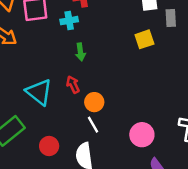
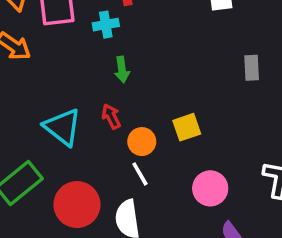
gray rectangle: (171, 18) -> (252, 68), moved
yellow square: (144, 39) -> (187, 127), moved
red circle: (49, 146) -> (77, 205), size x1.6

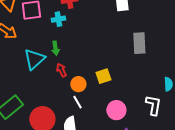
gray rectangle: (252, 68) -> (139, 43), size x1.5
green arrow: (122, 70) -> (55, 48), moved
cyan triangle: (63, 127) -> (34, 59), moved, turned 40

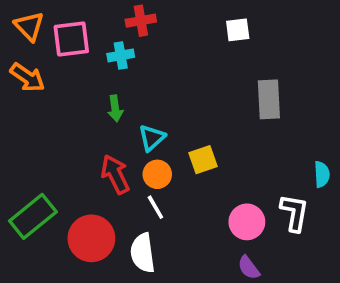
cyan triangle: (34, 59) -> (152, 138), moved, size x0.7
red arrow: (61, 70) -> (115, 174), moved, size x1.5
pink circle: (116, 110) -> (247, 222), moved

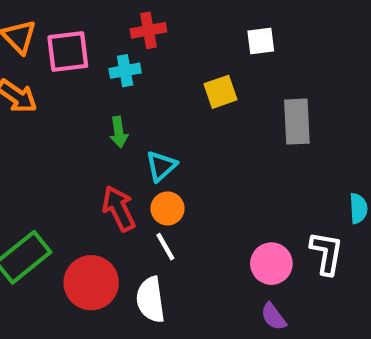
yellow square: (203, 160) -> (221, 92), moved

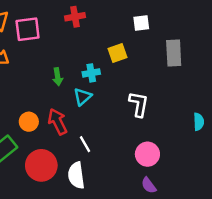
cyan cross: (125, 71) -> (91, 73), moved
gray rectangle: (297, 122) -> (174, 53), moved
orange circle: (167, 208) -> (29, 122), moved
white L-shape: (327, 253) -> (139, 104), moved

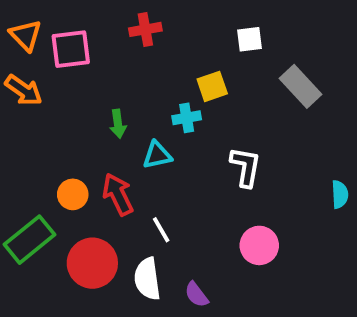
gray rectangle: (174, 53) -> (300, 86), turned -40
cyan cross: (91, 73) -> (187, 118), moved
cyan triangle: (83, 97) -> (157, 155), turned 30
purple semicircle: (149, 185) -> (196, 295), moved

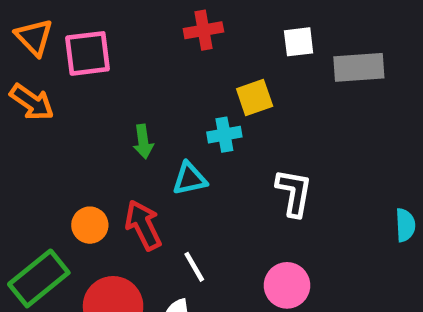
red cross: (145, 29) -> (203, 30), moved
gray rectangle: (300, 86) -> (359, 67), moved, turned -51
pink circle: (259, 245) -> (287, 285), moved

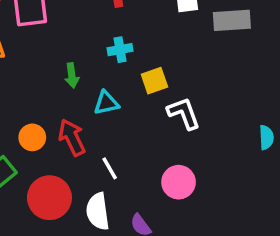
yellow square: (255, 97) -> (154, 81), moved
cyan cross: (224, 135) -> (120, 50), moved
white L-shape: (294, 193) -> (184, 113), turned -30

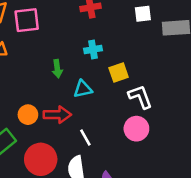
red arrow: (72, 137) -> (57, 115), turned 116
pink circle: (179, 182) -> (136, 129), moved

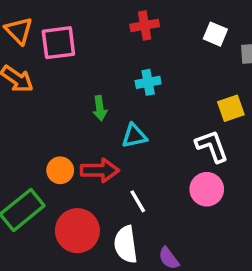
white square: (143, 14) -> (215, 34), turned 30
yellow square: (119, 72) -> (231, 108), moved

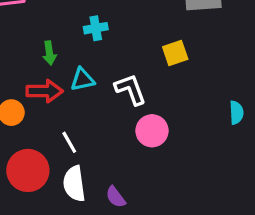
white L-shape: (212, 146) -> (130, 89), moved
red arrow: (100, 170) -> (44, 91), moved
white line: (138, 201) -> (69, 142), moved

